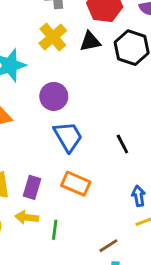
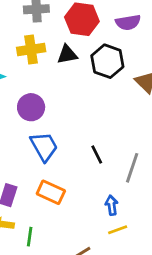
yellow cross: (53, 37) -> (31, 49), turned 32

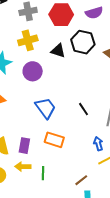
black triangle: (67, 54) -> (58, 51), moved, turned 35
purple circle: (31, 107) -> (33, 71), moved

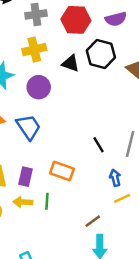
blue trapezoid: (45, 108) -> (29, 127), moved
black line: (83, 109) -> (99, 145), moved
green line: (43, 173) -> (47, 201), moved

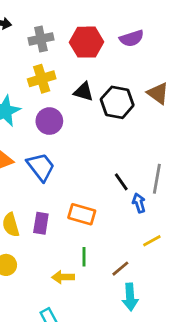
black hexagon: (101, 54) -> (117, 102), moved
blue arrow: (115, 178) -> (139, 203), moved
green line: (47, 201) -> (84, 257), moved
yellow arrow: (23, 202) -> (63, 277), moved

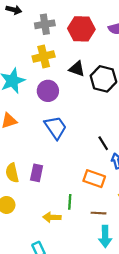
blue trapezoid: (41, 167) -> (56, 127), moved
orange rectangle: (82, 214) -> (94, 179), moved
brown line: (120, 269) -> (99, 213), turned 40

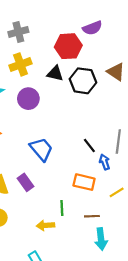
red hexagon: (81, 29) -> (68, 46), moved
blue trapezoid: (56, 127) -> (41, 149), moved
purple rectangle: (37, 173) -> (25, 182), turned -42

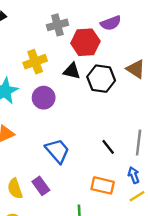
gray cross: (18, 32) -> (57, 25), moved
blue arrow: (105, 162) -> (134, 175), moved

